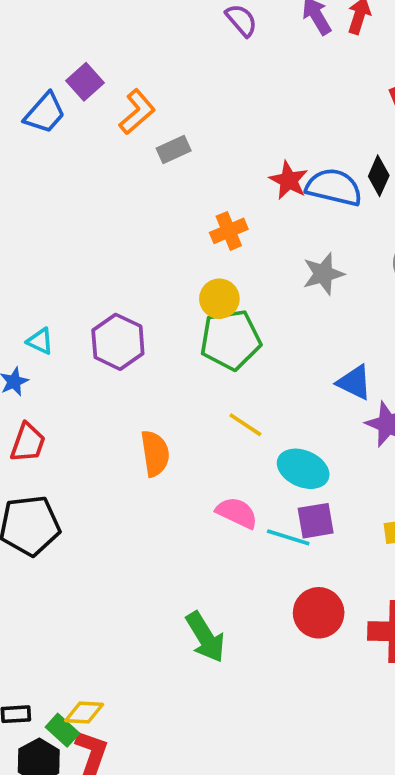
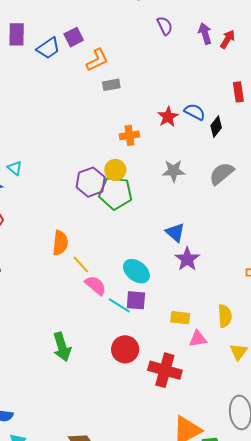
blue semicircle: (334, 187) -> (195, 112), moved, size x0.7
purple hexagon: (118, 342) -> (91, 182), moved
yellow line: (245, 425) -> (81, 264), moved

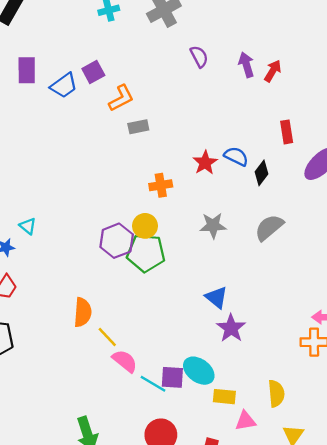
cyan ellipse: (136, 271) -> (199, 371), moved

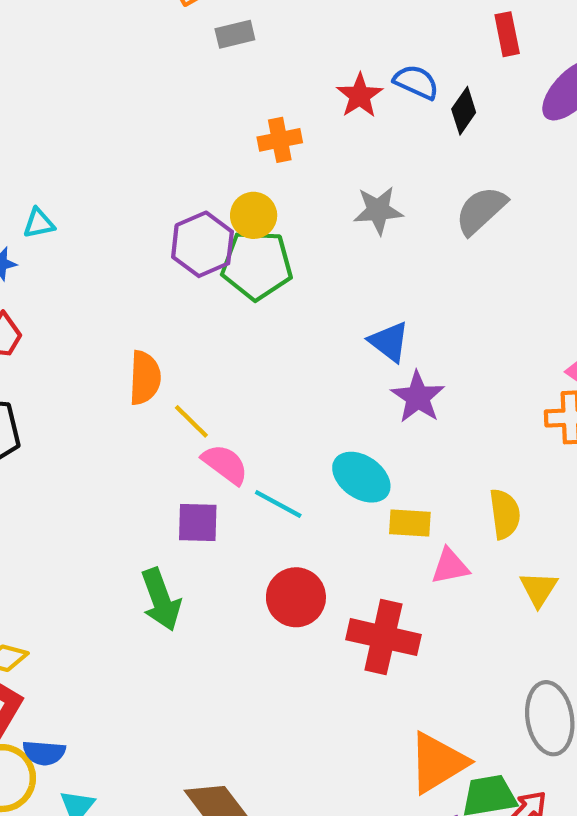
cyan triangle: (28, 226) -> (39, 223), turned -48
purple square: (172, 377) -> (198, 523), moved

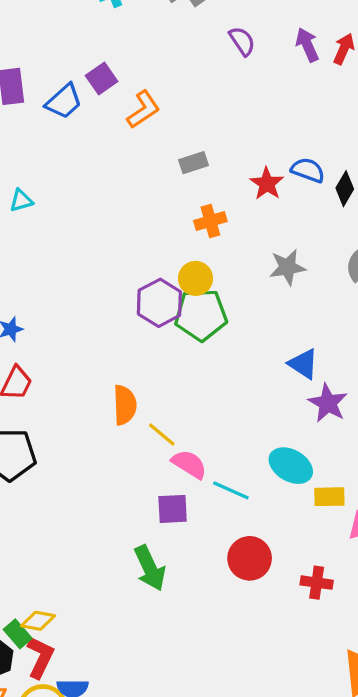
gray rectangle: (235, 34) -> (193, 163), moved
cyan triangle: (39, 223) -> (21, 201), moved
red cross: (383, 637) -> (317, 583), size x0.6

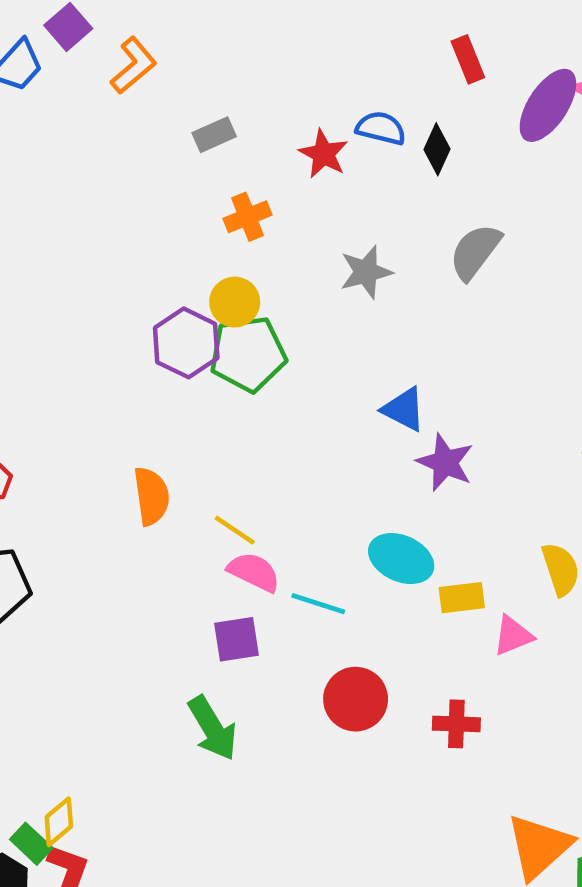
yellow line: (162, 435) -> (235, 530), moved
yellow diamond: (38, 621) -> (59, 822), turned -44

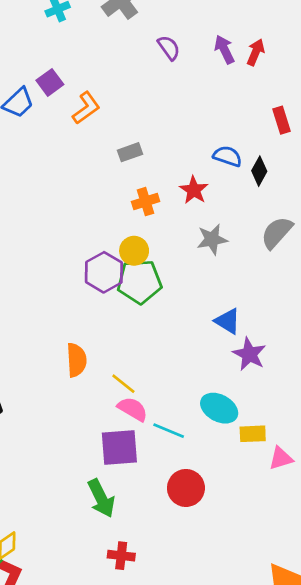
red star: (324, 154) -> (194, 190), moved
purple square: (237, 639) -> (119, 447), size x1.4
red cross: (456, 724) -> (121, 556), moved

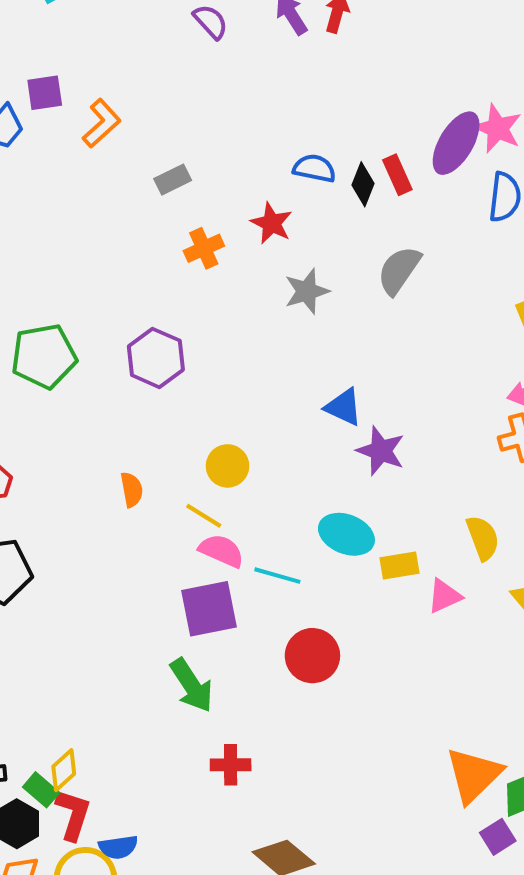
purple square: (50, 82) -> (45, 93), turned 35
red rectangle: (281, 120) -> (397, 175), moved
yellow circle: (134, 251) -> (228, 466), moved
green pentagon: (139, 282) -> (44, 356), moved
orange semicircle: (76, 360) -> (132, 490), size x0.7

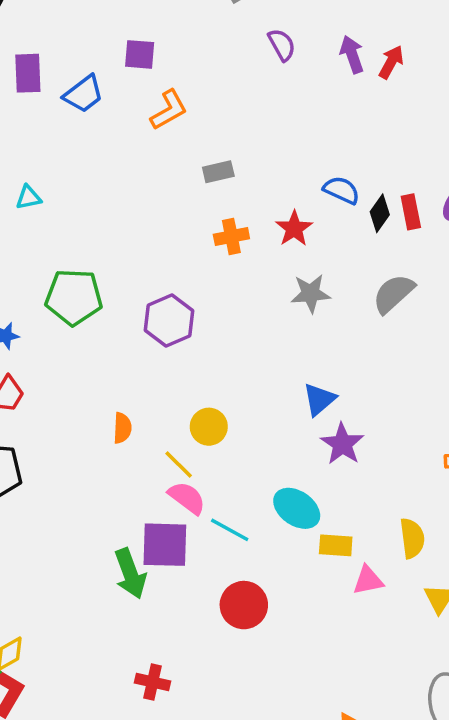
purple square: (45, 93) -> (140, 54), moved
blue triangle: (344, 407) -> (319, 399), turned 42
green arrow: (192, 685) -> (130, 574), moved

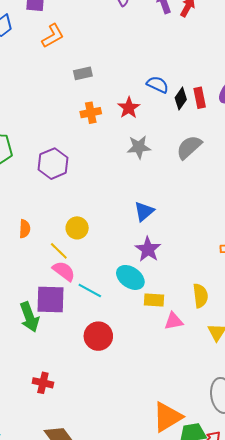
purple star: (342, 444) -> (148, 249), moved

